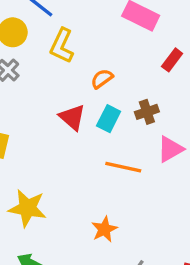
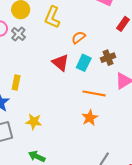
yellow star: (27, 208) -> (34, 122), size x0.7
orange star: (104, 229) -> (90, 118), moved

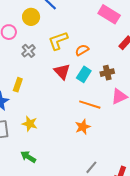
yellow L-shape: (52, 17) -> (58, 41), moved, turned 40
gray cross: (18, 34) -> (28, 51), moved

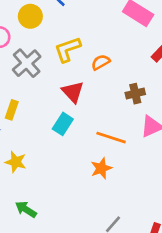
gray cross: (28, 51) -> (27, 63), size x1.5
cyan rectangle: (84, 74) -> (63, 124), moved
yellow star: (30, 124) -> (16, 162), moved

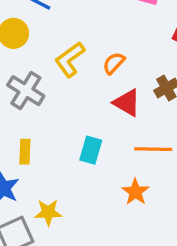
red triangle: (73, 92) -> (127, 103), moved
orange star: (101, 168) -> (135, 192), moved

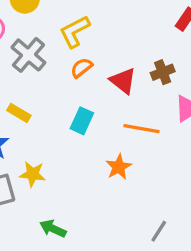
orange semicircle: (114, 63) -> (82, 68), moved
yellow rectangle: (25, 152) -> (19, 113), turned -70

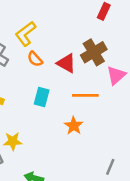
orange semicircle: (82, 68) -> (35, 59), turned -84
brown cross: (163, 72) -> (94, 52), size x1.5

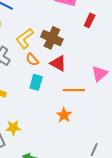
brown cross: (94, 52) -> (52, 38), moved, turned -35
cyan rectangle: (42, 97) -> (36, 82), moved

